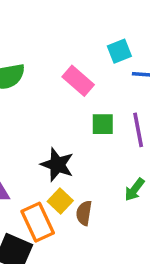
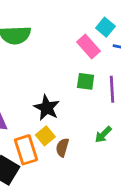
cyan square: (119, 51) -> (105, 27), turned -36
pink rectangle: (78, 81) -> (88, 46), moved

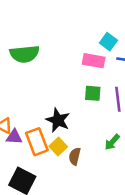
pink rectangle: (88, 46) -> (94, 61), turned -35
orange rectangle: (26, 150) -> (37, 142), moved

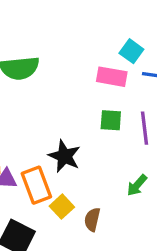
yellow square: (58, 146) -> (62, 207), moved
brown semicircle: (75, 156) -> (92, 219), moved

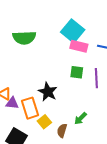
cyan square: (131, 51) -> (73, 31), moved, size x1.6
green arrow: (137, 185) -> (81, 118), moved

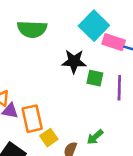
pink rectangle: (79, 46) -> (114, 42), moved
black star: (48, 92) -> (74, 61), moved, turned -30

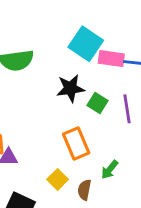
green square: (95, 78) -> (97, 103), turned 30
orange rectangle: (32, 119) -> (76, 144), moved

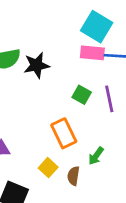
cyan square: (86, 44) -> (97, 27), moved
black star: (70, 88) -> (37, 65), moved

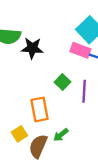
brown semicircle: (73, 176) -> (38, 146), size x1.5

